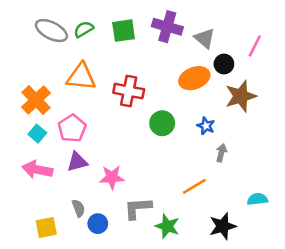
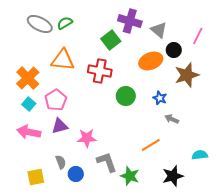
green square: (124, 31) -> (111, 40), moved, turned -30
gray arrow: (221, 153) -> (172, 119), turned -80
gray L-shape: (138, 208) -> (107, 162), turned 75

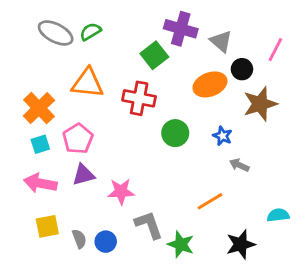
cyan square: (29, 104) -> (40, 144), turned 32
gray semicircle: (61, 162) -> (79, 239), moved
yellow square: (36, 177) -> (47, 226), moved

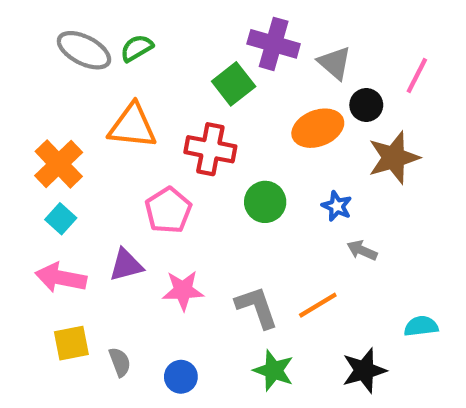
pink pentagon: (78, 139) -> (168, 210), moved
cyan square: (40, 144) -> (61, 219), turned -30
gray L-shape: (149, 225) -> (257, 307), moved
blue circle: (106, 242) -> (181, 377), moved

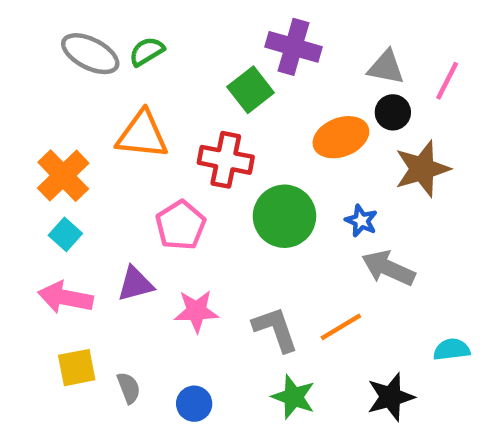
gray triangle: (335, 63) -> (386, 67), moved, turned -30
green circle: (265, 202) -> (284, 216), size x1.4
gray arrow: (362, 250) -> (388, 268), size x1.6

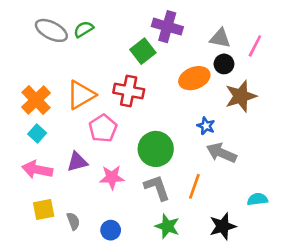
orange triangle: (142, 135) -> (81, 95), moved, turned -36
green circle: (284, 216) -> (156, 149), moved
orange line: (341, 327) -> (194, 186), turned -40

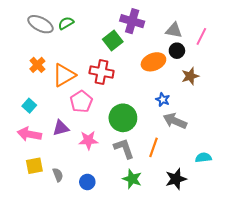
brown star: (241, 96) -> (190, 76), size x0.7
orange cross: (36, 100) -> (37, 65), moved, size x0.7

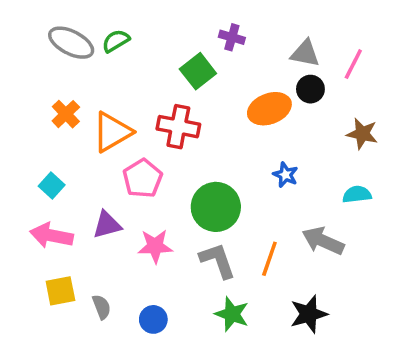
purple cross: (132, 21) -> (232, 37), size x0.6
brown star: (190, 76) -> (362, 134), moved, turned 30
gray arrow: (175, 121) -> (323, 241), moved
cyan semicircle: (203, 158) -> (357, 194), moved

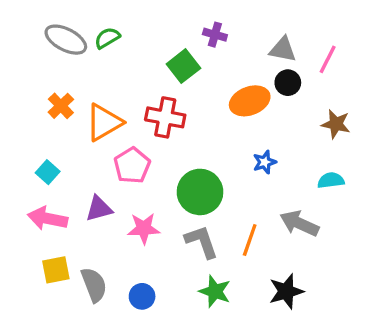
blue star: (285, 175) -> (265, 162), turned 30
gray semicircle: (102, 307) -> (94, 285), size x1.5

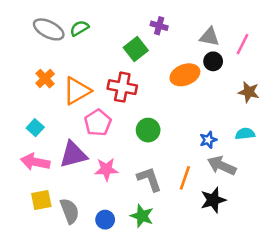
blue star: (265, 162) -> (208, 140), moved
green circle: (200, 192) -> (148, 130), moved, size x0.7
purple triangle: (99, 209) -> (73, 155), size x1.4
green star: (215, 291) -> (142, 216), moved
black star: (286, 291) -> (213, 200), moved

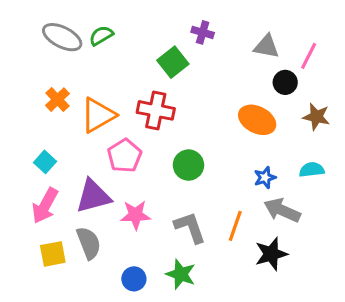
black circle: (213, 61) -> (285, 82), moved
orange ellipse: (185, 75) -> (257, 120), moved, turned 48
pink arrow: (35, 162) -> (45, 206), turned -72
gray semicircle: (70, 211) -> (89, 243), moved

